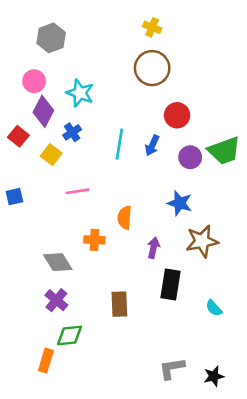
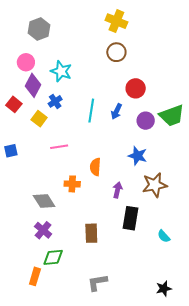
yellow cross: (152, 27) -> (116, 21), size x1.5
brown circle: (152, 68) -> (116, 52), size x0.7
gray L-shape: (172, 368) -> (97, 283), moved

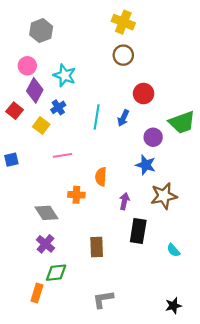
purple circle: (146, 121) -> (153, 137), moved

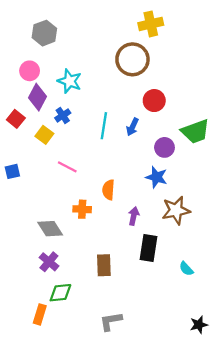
yellow cross: (123, 22) -> (151, 24), moved, turned -35
brown circle: (123, 55) -> (132, 59), size x1.5
pink line: (62, 155) -> (67, 167), turned 36
black star: (173, 306) -> (199, 325), moved

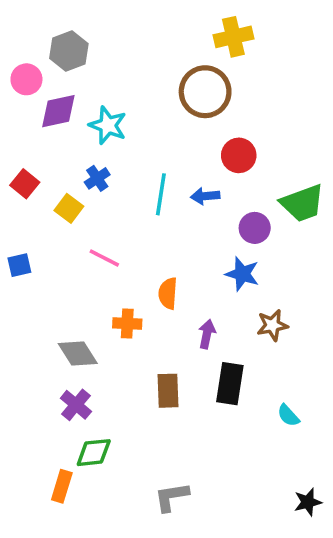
pink circle: (30, 71) -> (26, 79), moved
purple diamond: (38, 97) -> (58, 111), moved, turned 50
blue arrow: (132, 127) -> (205, 196), turned 60
brown star: (176, 210) -> (272, 325), size x0.7
brown rectangle: (104, 265) -> (168, 391), moved

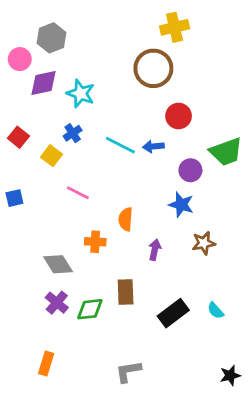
cyan line: (161, 194) -> (120, 145), turned -72
black rectangle: (230, 384) -> (173, 313), moved, turned 44
green diamond: (94, 453) -> (90, 309), moved

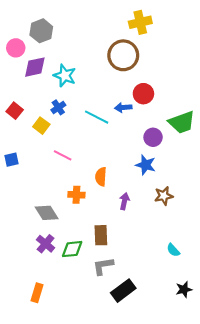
blue arrow: (153, 146) -> (123, 107), moved
black rectangle: (173, 313) -> (123, 291), moved
gray L-shape: (128, 371) -> (103, 266), moved
black star: (230, 375) -> (184, 289), moved

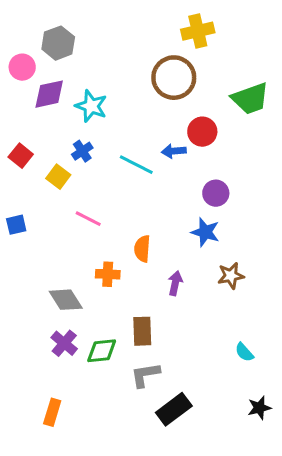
green trapezoid: (182, 122) -> (250, 99), moved

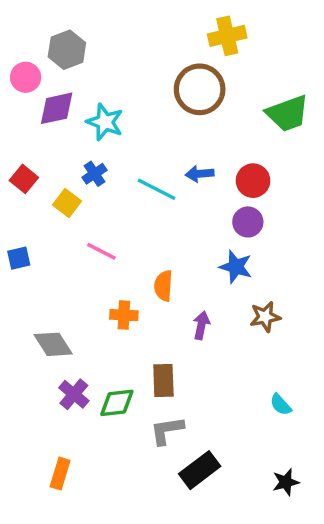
red circle: (202, 132) -> (253, 181), moved
gray diamond: (66, 300) -> (53, 344), moved
black star: (259, 408) -> (286, 482), moved

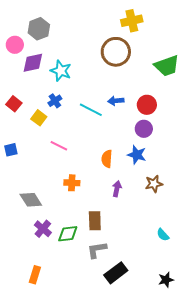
orange semicircle: (163, 286) -> (107, 159), moved

